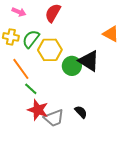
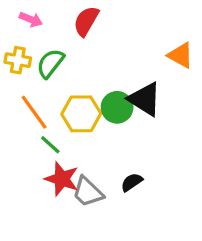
yellow hexagon: (50, 50) -> (81, 114), moved
black semicircle: (81, 112) -> (132, 182), turned -80
gray trapezoid: (54, 118) -> (88, 192), turned 65

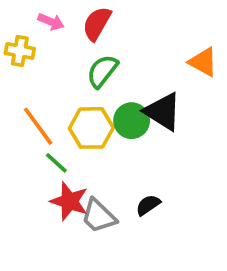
pink arrow: (31, 19) -> (51, 22), moved
yellow cross: (18, 60) -> (20, 51), moved
green semicircle: (50, 63) -> (102, 71), moved

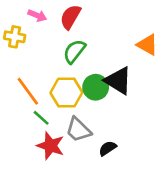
gray trapezoid: (99, 216) -> (78, 130), moved

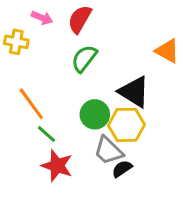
green circle: (96, 87) -> (95, 114), moved
yellow hexagon: (66, 93) -> (127, 125), moved
gray trapezoid: (78, 130) -> (108, 151), moved

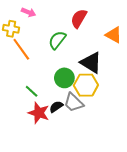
red semicircle: (80, 19) -> (79, 18), moved
orange line: (31, 104) -> (21, 49), moved
black semicircle: (122, 169) -> (56, 107), moved

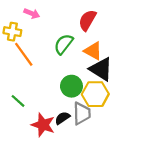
orange triangle: (114, 35) -> (93, 51), moved
green line: (32, 91) -> (18, 101), moved
gray trapezoid: (74, 103) -> (82, 113), turned -135

